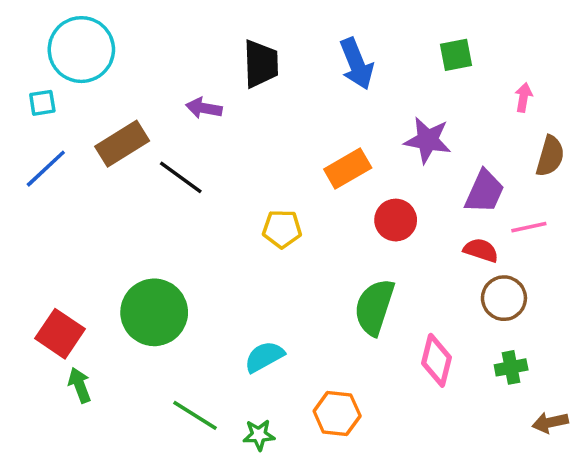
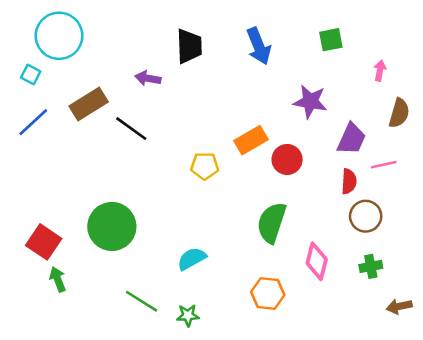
cyan square: (42, 103) -> (31, 74), turned 36
orange rectangle: (348, 169) -> (251, 140), moved
red semicircle: (481, 250) -> (349, 181), turned 75
orange hexagon: (337, 414) -> (268, 293), moved

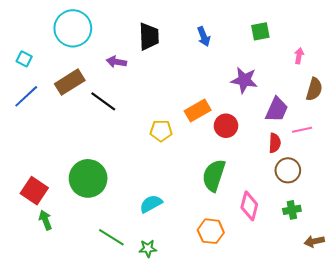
cyan circle: (59, 36) -> (73, 28), moved
blue arrow: (259, 46) -> (204, 36), size x0.7

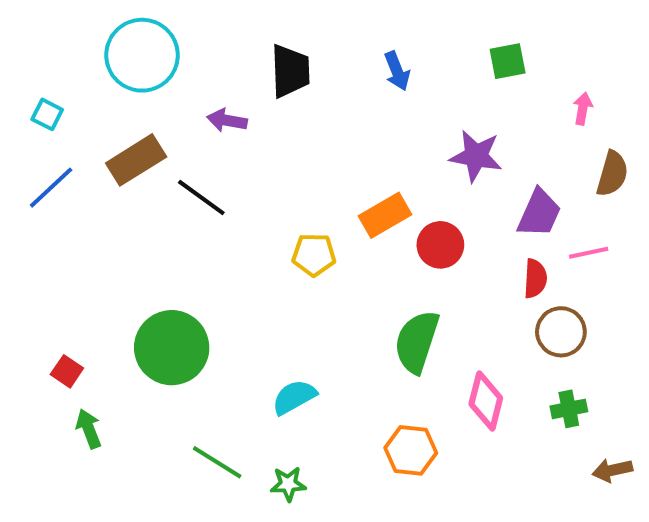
red square: (34, 191) -> (67, 371), size x0.6

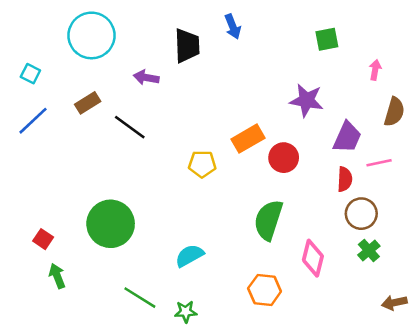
blue arrow: (397, 71) -> (233, 27), moved
brown rectangle: (136, 160) -> (88, 103), size x0.7
green cross: (569, 409) -> (369, 251), moved, turned -30

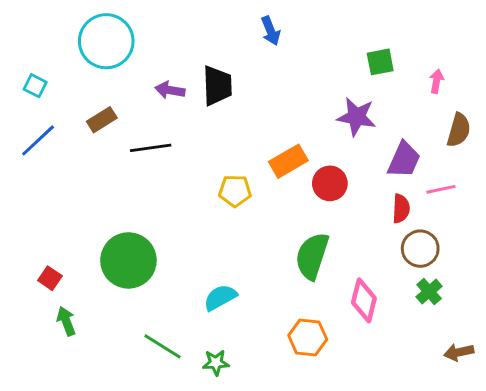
green square: (327, 39) -> (380, 62), moved
black trapezoid: (187, 46) -> (217, 86), moved
black line: (130, 127) -> (151, 148), turned -44

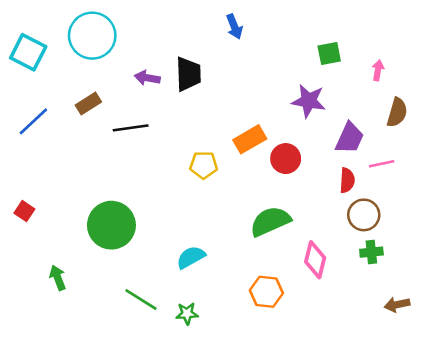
cyan square: (35, 86) -> (28, 52), moved, size x1.8
green semicircle: (312, 256) -> (270, 221), turned 48
red square: (50, 278) -> (24, 211), moved
green cross: (429, 292) -> (371, 252), turned 35

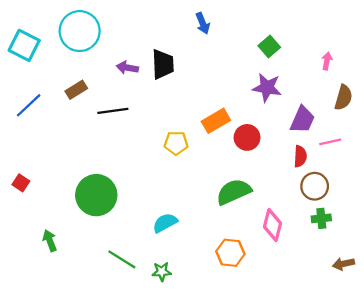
green square: (329, 54) -> (269, 47), moved, turned -30

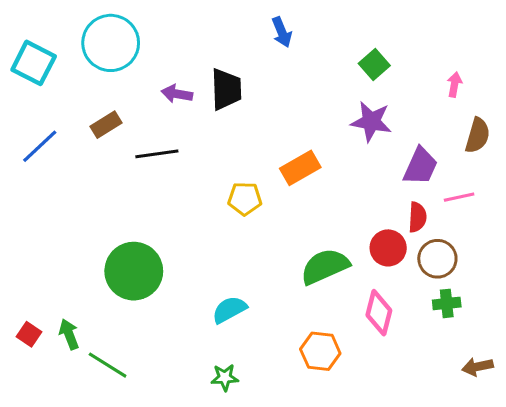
red circle: (247, 137) -> (388, 248), moved
red square: (21, 183) -> (29, 334), moved
green line: (122, 259) -> (108, 365), moved

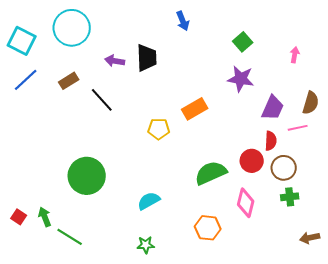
brown semicircle: (478, 135) -> (311, 103), moved
blue line: (40, 146) -> (26, 80), moved
black line: (157, 154) -> (102, 100), turned 56

